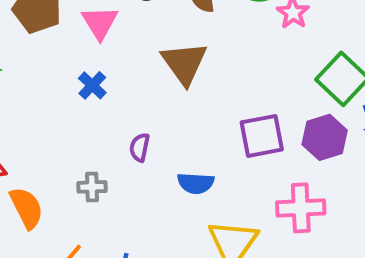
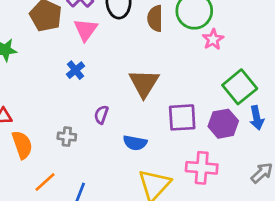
brown triangle: (184, 63) -> (144, 83), moved

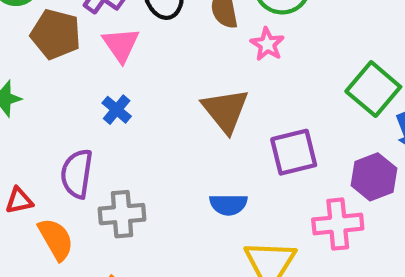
pink star: (213, 39) -> (267, 44), moved
purple semicircle: (101, 115) -> (77, 174), moved, size x1.6
purple hexagon: (223, 124) -> (374, 177), moved
gray cross: (67, 137) -> (122, 214), size x1.5

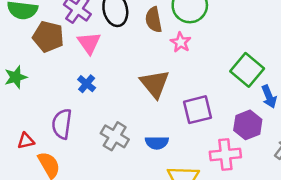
gray cross: (122, 214) -> (115, 136), moved, turned 36

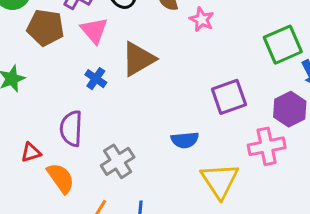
green square: (247, 70) -> (283, 45), turned 32
brown triangle: (155, 84) -> (138, 59), moved, turned 44
gray cross: (115, 136) -> (118, 161), moved, turned 32

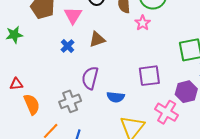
brown triangle: (138, 59) -> (97, 39), size x0.7
purple semicircle: (71, 128) -> (90, 78), moved
pink cross: (267, 146) -> (167, 112), turned 30

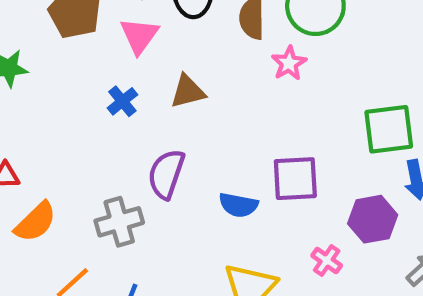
blue semicircle: (116, 97) -> (238, 205), moved
orange semicircle: (32, 104) -> (36, 222), turned 65
pink cross: (167, 112) -> (327, 260), size x0.6

